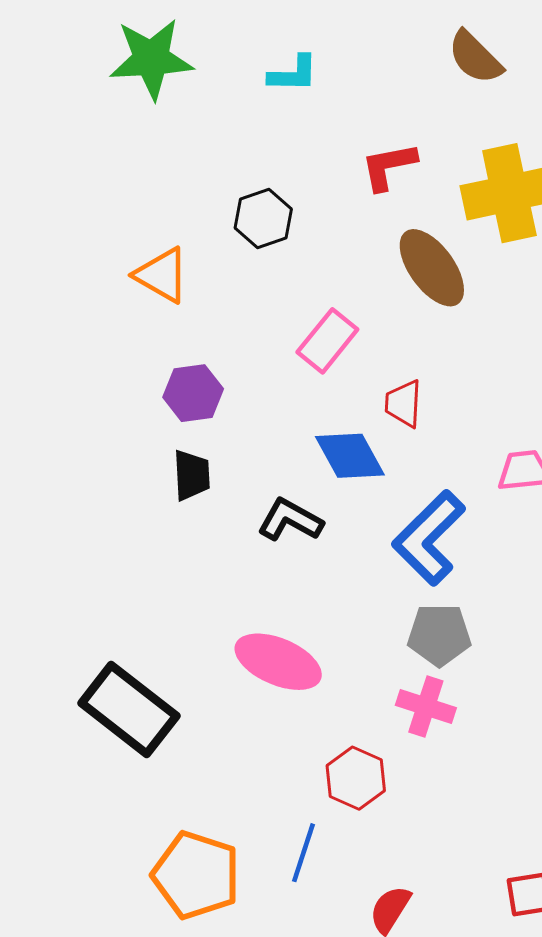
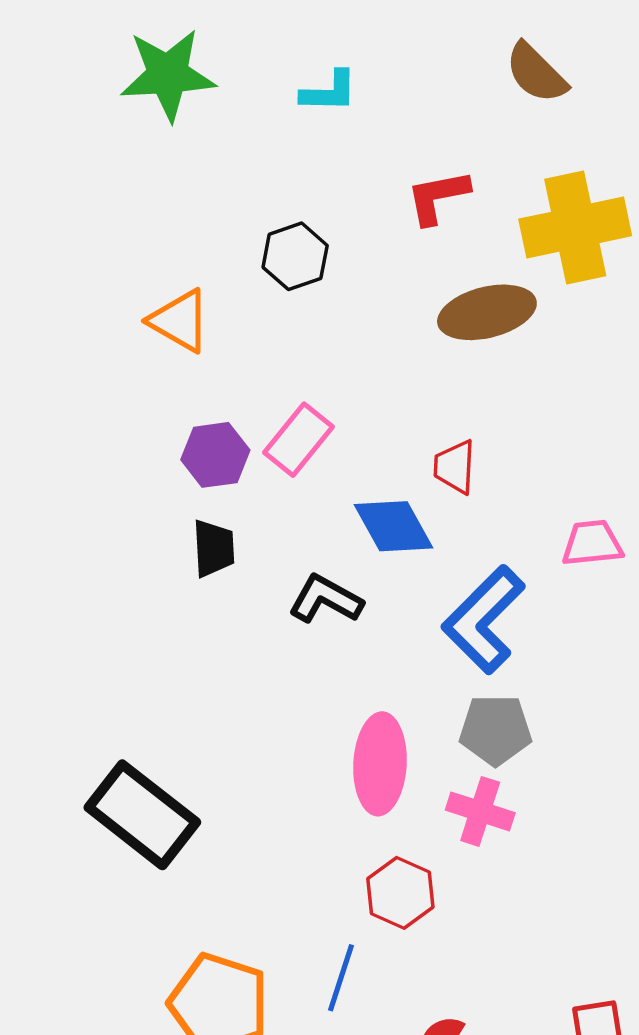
brown ellipse: (432, 268) -> (487, 312), turned -68
pink rectangle: (327, 341) -> (299, 440), moved
pink ellipse: (278, 662) -> (380, 764), moved, turned 70

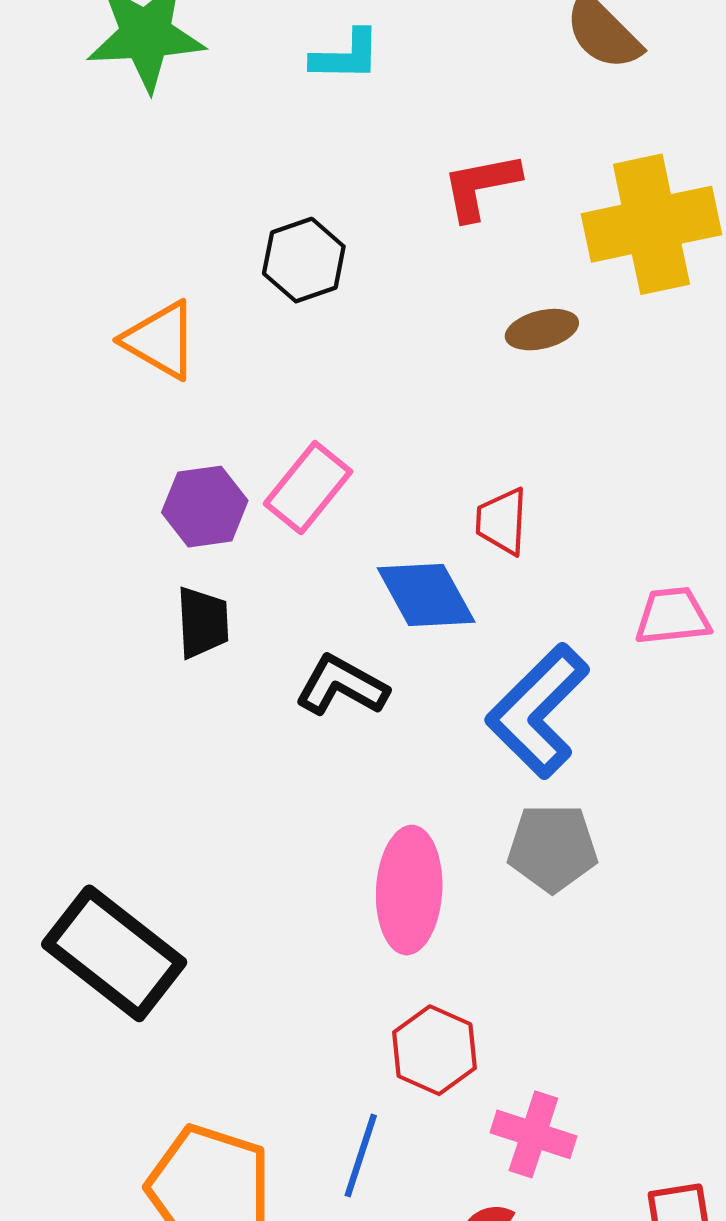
brown ellipse: (487, 312) -> (542, 330), size x0.6
pink cross: (480, 811) -> (533, 1134), moved

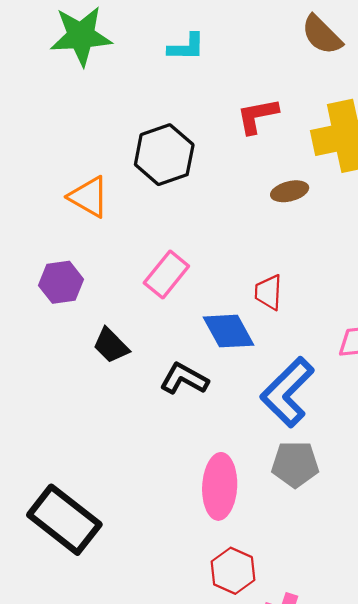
black hexagon: (304, 260) -> (164, 155), size x1.4
purple hexagon: (205, 507) -> (61, 282), moved
black trapezoid: (203, 622) -> (111, 346), turned 138

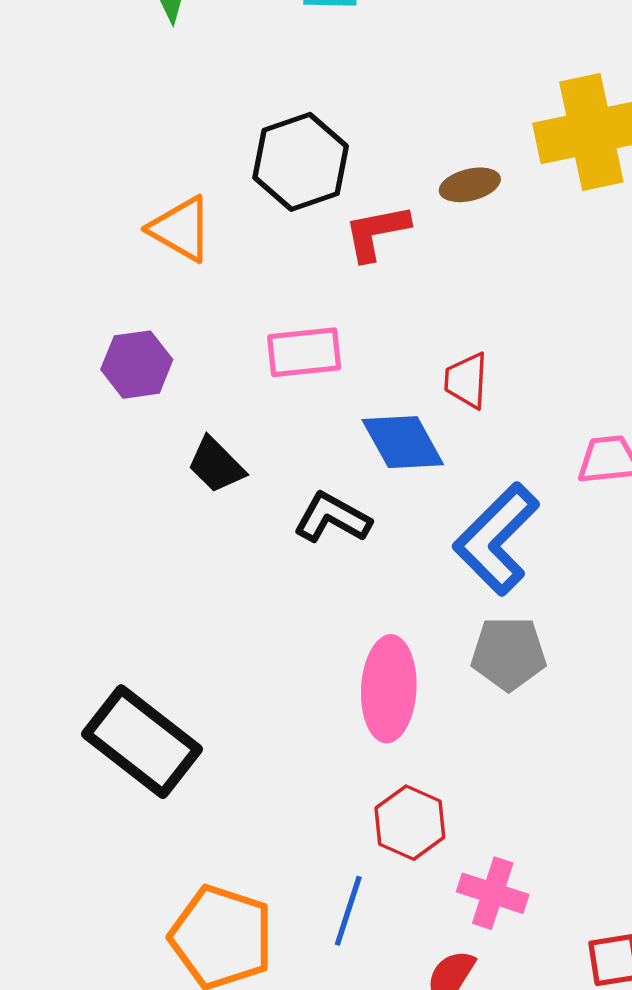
red L-shape: (257, 116) -> (376, 232), moved
brown ellipse: (290, 191) -> (470, 185), moved
pink rectangle: (166, 274) -> (304, 352), turned 45

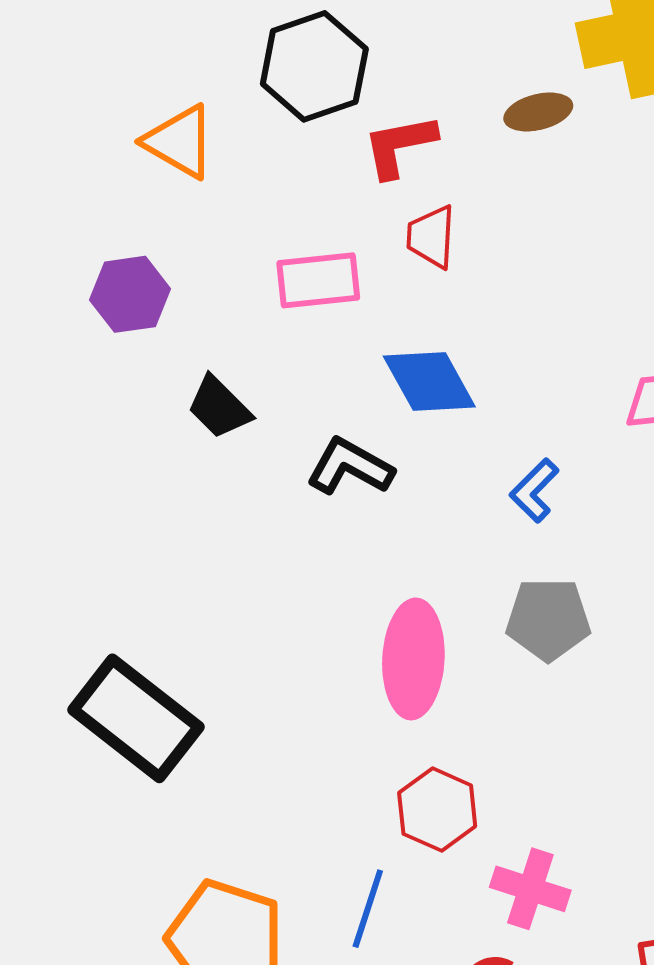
brown ellipse: (470, 185) -> (538, 112), moved
red trapezoid: (466, 380) -> (431, 237), moved
blue L-shape: (496, 539) -> (534, 490), size x0.5

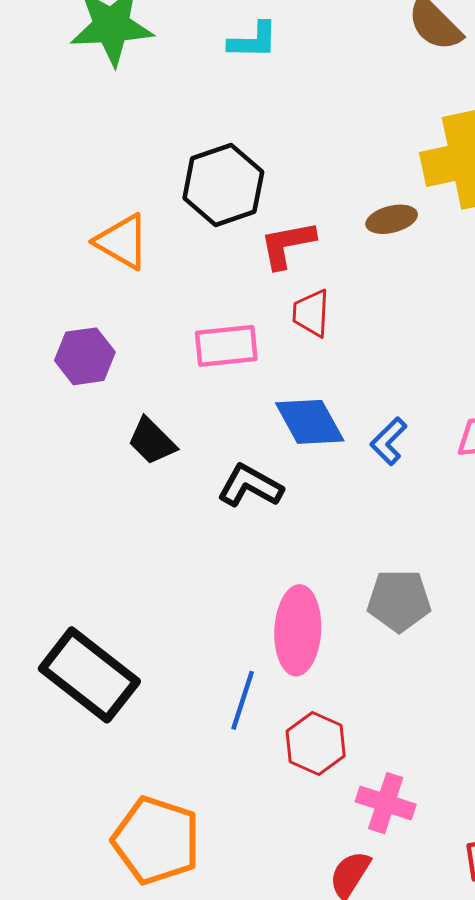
blue L-shape: (534, 490) -> (389, 441), moved
blue line: (368, 909) -> (243, 700), moved

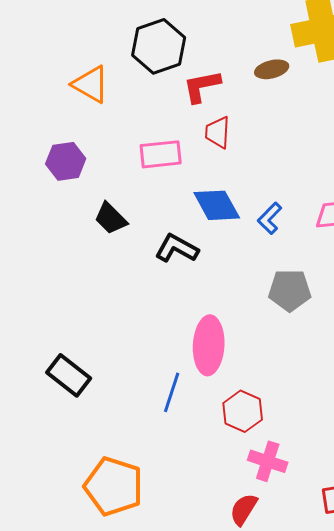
gray pentagon: (399, 601) -> (290, 290), moved
black rectangle: (89, 675) -> (69, 375), size x0.7
red hexagon: (316, 743) -> (243, 411), moved

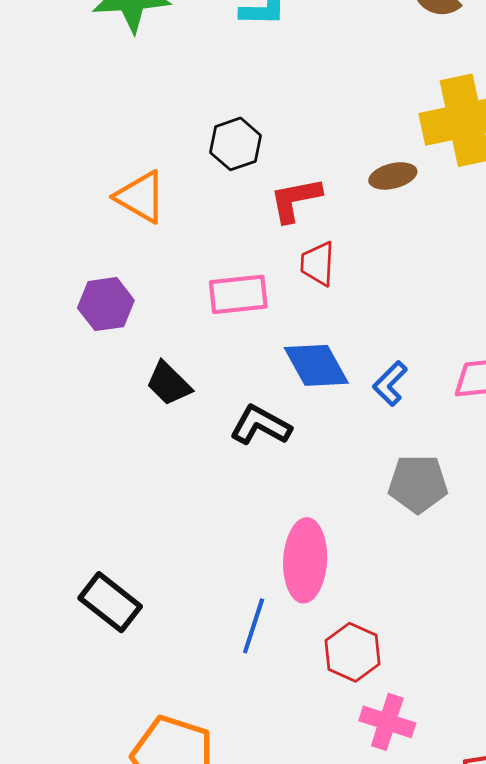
black hexagon: (159, 46) -> (235, 144), size x0.7

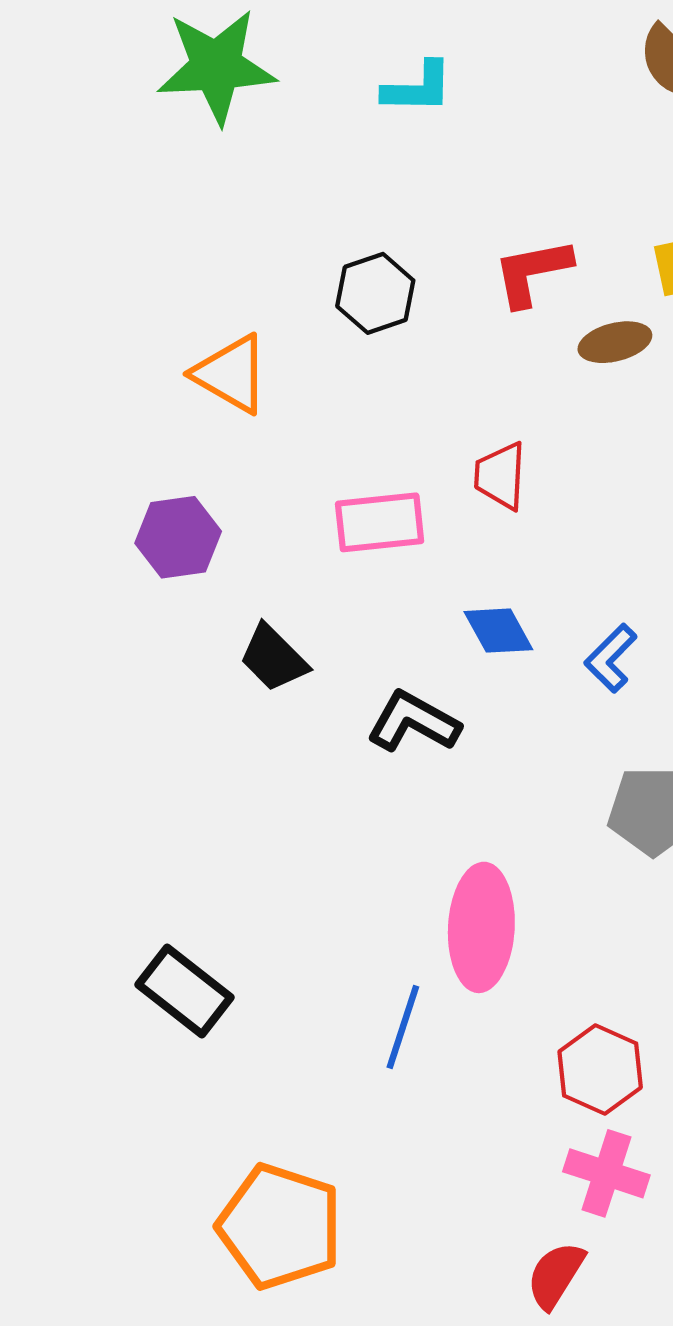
red L-shape: (295, 200) -> (532, 272), moved
blue diamond: (316, 365) -> (498, 631), size x0.7
red hexagon: (352, 652) -> (600, 1069), moved

